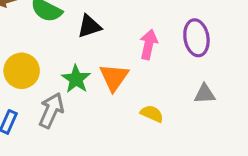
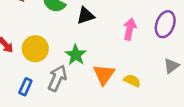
purple ellipse: (196, 38) -> (165, 24), turned 30
orange triangle: (114, 77) -> (104, 74), moved
gray triangle: (205, 94) -> (171, 66), turned -35

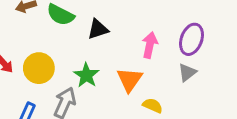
gray triangle: (171, 66) -> (187, 72), moved
orange triangle: (104, 74) -> (130, 80), moved

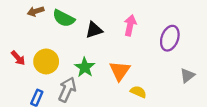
pink arrow: (150, 45) -> (130, 25), moved
gray triangle: (187, 72) -> (187, 75), moved

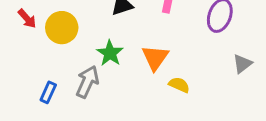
red arrow: (18, 58) -> (27, 19), moved
yellow circle: (46, 61) -> (62, 28), moved

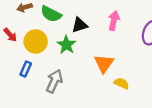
green star: (110, 53) -> (66, 45), moved
blue rectangle: (48, 92) -> (26, 69), moved

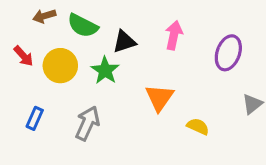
blue rectangle: (26, 69) -> (35, 118), moved
yellow semicircle: (121, 83) -> (198, 126), moved

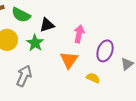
pink arrow: (174, 35) -> (79, 34), moved
purple ellipse: (228, 53) -> (105, 51), moved

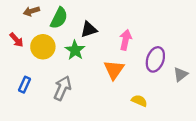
green semicircle: (21, 15) -> (59, 18), turned -90
yellow semicircle: (93, 78) -> (139, 101), moved

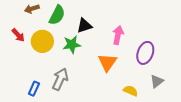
green star: (75, 50) -> (72, 45), turned 30
gray triangle: (181, 74) -> (157, 81), moved
blue rectangle: (25, 85) -> (34, 89), moved

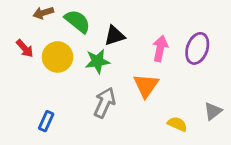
green semicircle: (57, 15) -> (77, 21), turned -78
purple ellipse: (145, 53) -> (197, 48), moved
gray arrow: (60, 79) -> (105, 103), moved

